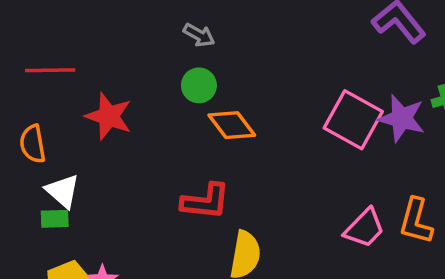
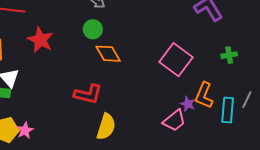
purple star: (402, 118) -> (188, 104), moved, size x0.6
orange L-shape: (416, 221) -> (204, 95), moved

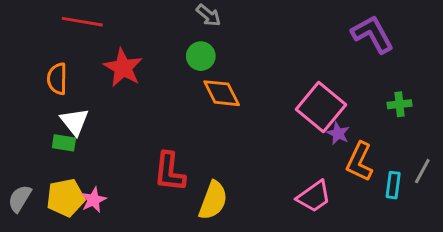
red L-shape: (88, 94) -> (170, 172), moved, turned 80
purple star: (188, 104) -> (338, 133), moved
cyan rectangle: (228, 110) -> (393, 185), size x0.7

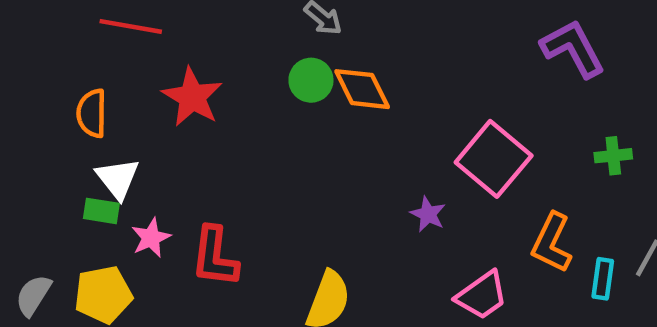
orange diamond: (222, 93) -> (362, 89), moved
purple star: (338, 133) -> (428, 214), moved
red L-shape: (170, 172) -> (215, 257), moved
pink star: (93, 200) -> (151, 238), moved

